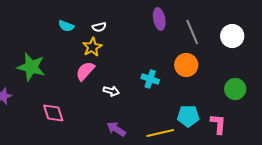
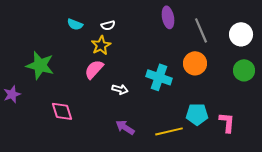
cyan cross: (150, 79) -> (159, 77), size x1.4
green circle: (235, 89) -> (244, 70), moved

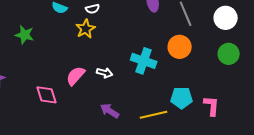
green star: (40, 65) -> (25, 35), moved, size x0.7
pink semicircle: (94, 69) -> (76, 76), moved

